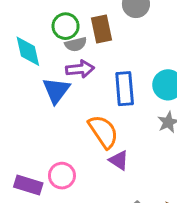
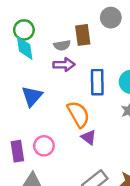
green circle: (66, 26) -> (24, 30), moved
blue triangle: (56, 90) -> (32, 96), moved
purple rectangle: (28, 185) -> (17, 151), turned 60

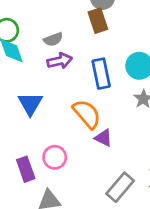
brown rectangle: (83, 35) -> (98, 21), moved

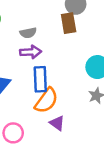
blue rectangle: (101, 74) -> (40, 79), moved
orange semicircle: (87, 114) -> (46, 101), turned 68

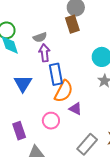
purple arrow: (31, 52) -> (44, 53), turned -84
pink circle: (13, 133) -> (51, 121), moved

